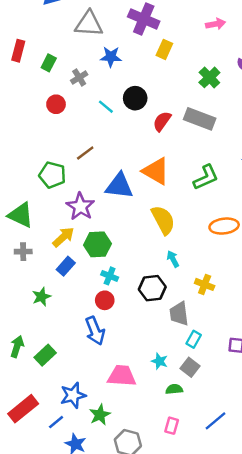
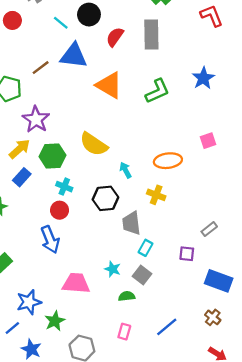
gray rectangle: (200, 119) -> (151, 35), turned 68
blue triangle: (119, 186) -> (74, 56), moved
yellow semicircle: (163, 220) -> (94, 144), moved, turned 152
orange ellipse: (224, 226) -> (168, 161), moved

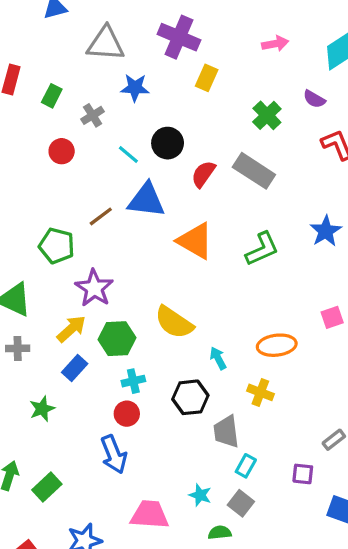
gray rectangle: (151, 35) -> (254, 171), turned -56
cyan cross: (64, 187) -> (133, 381), turned -35

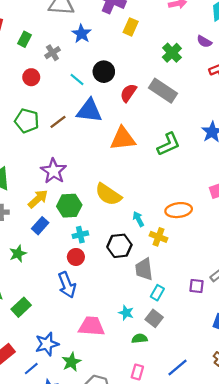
blue star: (135, 88) -> (81, 34), turned 30
orange triangle: (195, 241) -> (123, 139), turned -36
green pentagon: (57, 246) -> (27, 121), moved
yellow cross: (260, 392) -> (159, 237), moved
purple square: (303, 474) -> (196, 286), moved

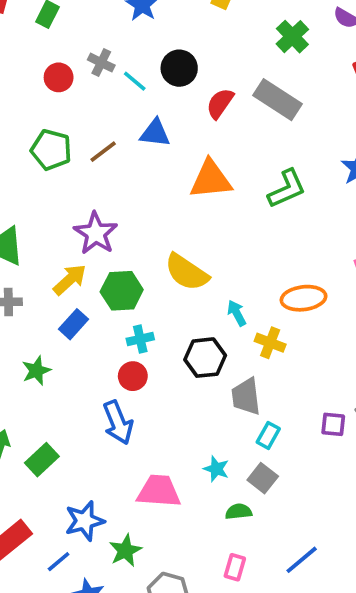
gray cross: (52, 53) -> (101, 63), moved, turned -32
blue triangle: (89, 111) -> (155, 133), size x0.7

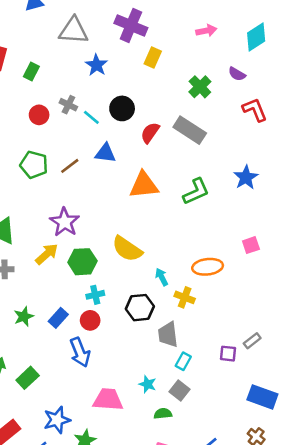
blue rectangle: (73, 324) -> (58, 318), moved

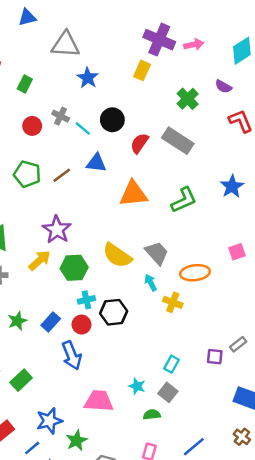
purple cross: (131, 25) -> (159, 40), moved
black hexagon: (140, 308) -> (114, 312), moved
gray trapezoid: (168, 334) -> (157, 253), moved, turned 145

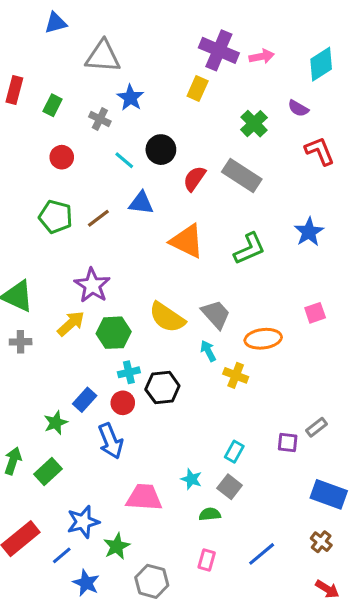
gray cross: (61, 116) -> (100, 119), moved
orange triangle: (133, 194) -> (187, 241), turned 32
green star: (17, 321) -> (56, 423), moved

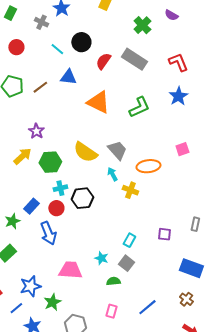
red L-shape: (320, 151) -> (178, 62), moved
purple star: (92, 285) -> (36, 131), size x0.7
gray rectangle: (317, 427) -> (195, 224), moved, turned -40

